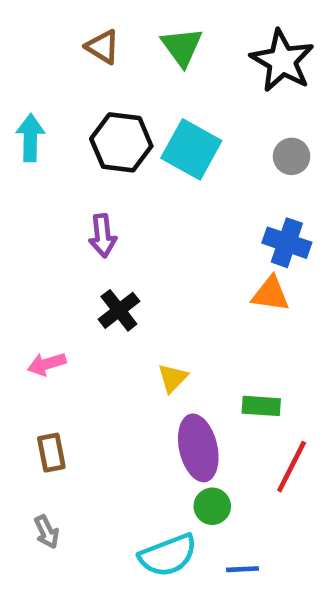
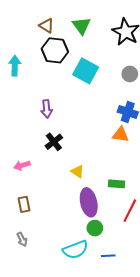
black hexagon: (121, 142) -> (55, 50), moved
yellow triangle: (173, 378) -> (77, 172), turned -40

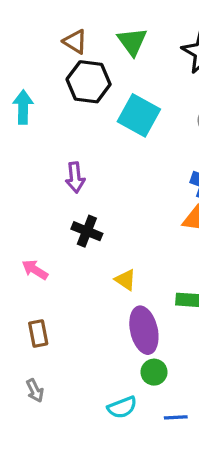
black cross: (54, 142) -> (87, 231), turned -30
pink arrow: (22, 165) -> (35, 270), turned 49
cyan semicircle: (75, 250) -> (122, 407), size x0.7

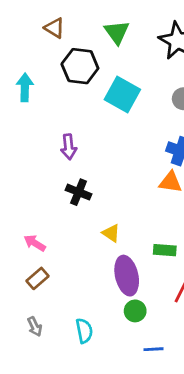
brown triangle: (75, 42) -> (54, 28), moved
pink arrow: (35, 270) -> (35, 243), moved
brown rectangle: (38, 334) -> (38, 278), turned 60
cyan semicircle: (122, 407) -> (84, 331), moved, turned -80

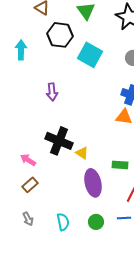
black cross: (79, 192) -> (59, 141), moved, size x1.5
green circle: (135, 311) -> (96, 222), moved
blue line: (154, 349) -> (124, 218), moved

